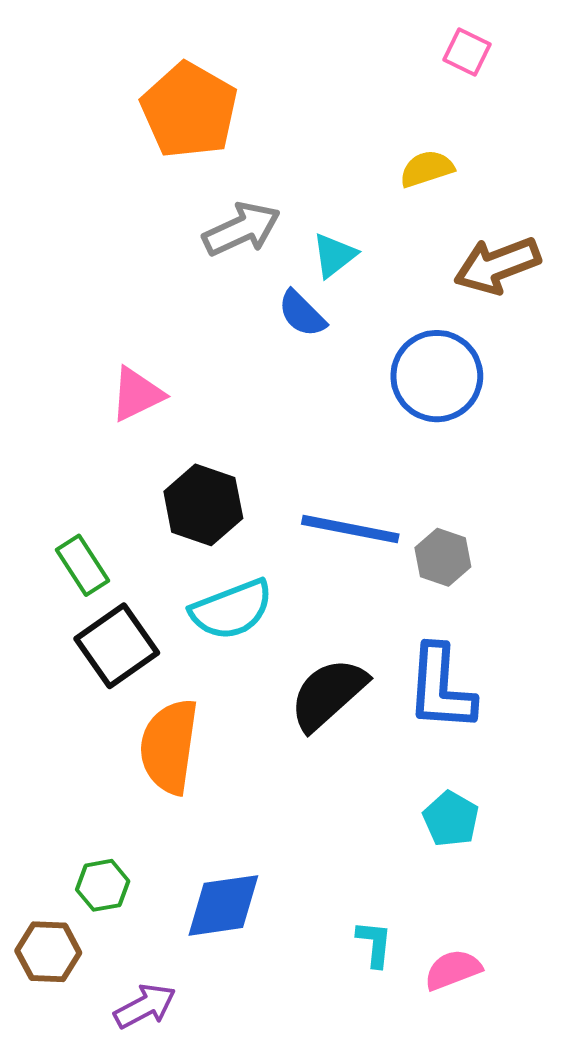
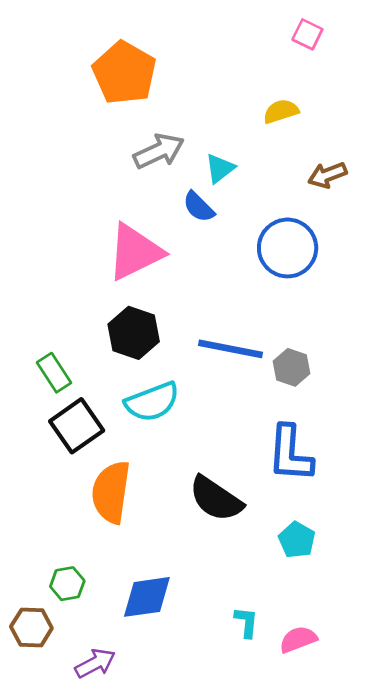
brown arrow: (497, 265) -> (327, 175), size x0.7
pink triangle: (137, 394) -> (135, 252), moved, size x1.6
black semicircle: (328, 694) -> (216, 499), moved, turned -104

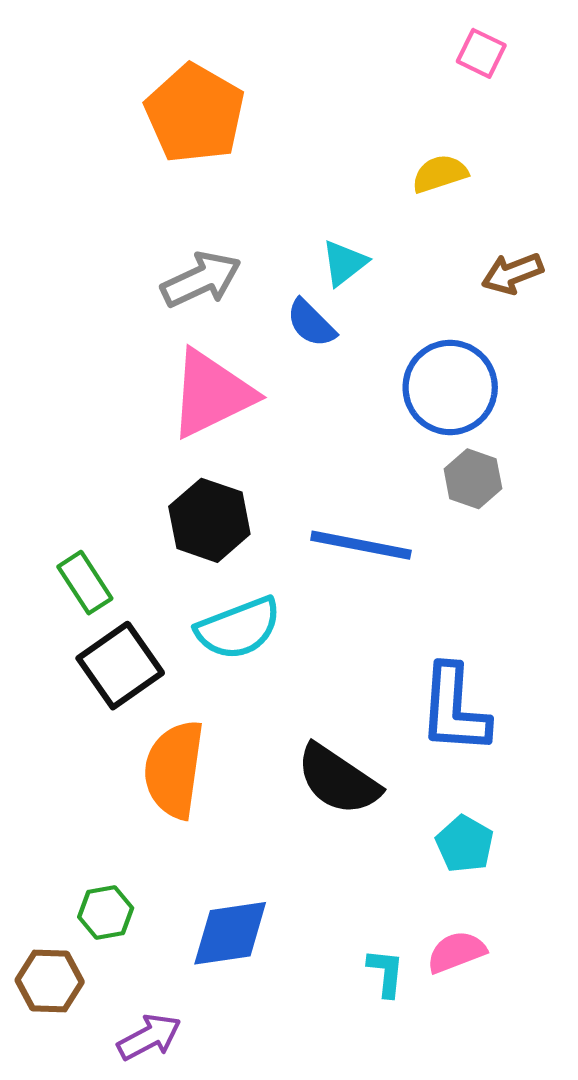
gray arrow: (159, 151) -> (201, 280), moved
gray hexagon: (292, 367) -> (473, 479), moved
pink semicircle: (298, 639) -> (456, 952), moved

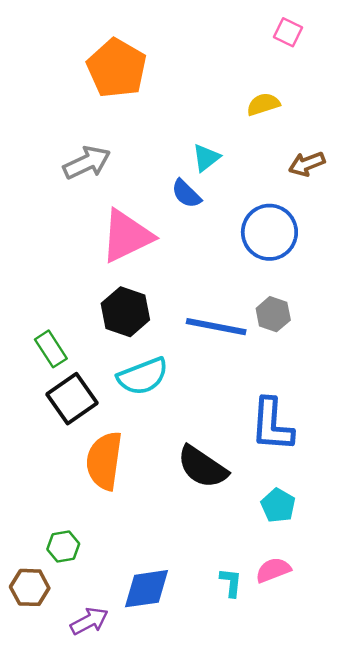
gray arrow: (201, 280) -> (87, 163), moved
gray hexagon: (473, 479) -> (273, 314), moved
blue diamond: (230, 933) -> (146, 589), moved

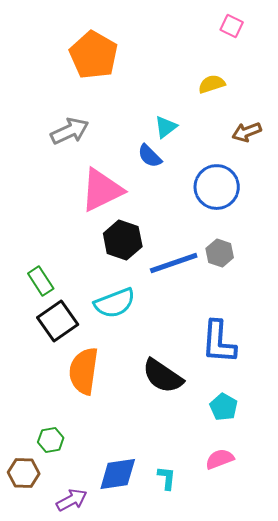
black hexagon: (125, 312) -> (123, 240), moved
blue line: (216, 327) -> (174, 263), turned -30
cyan L-shape: (231, 582) -> (167, 478), moved

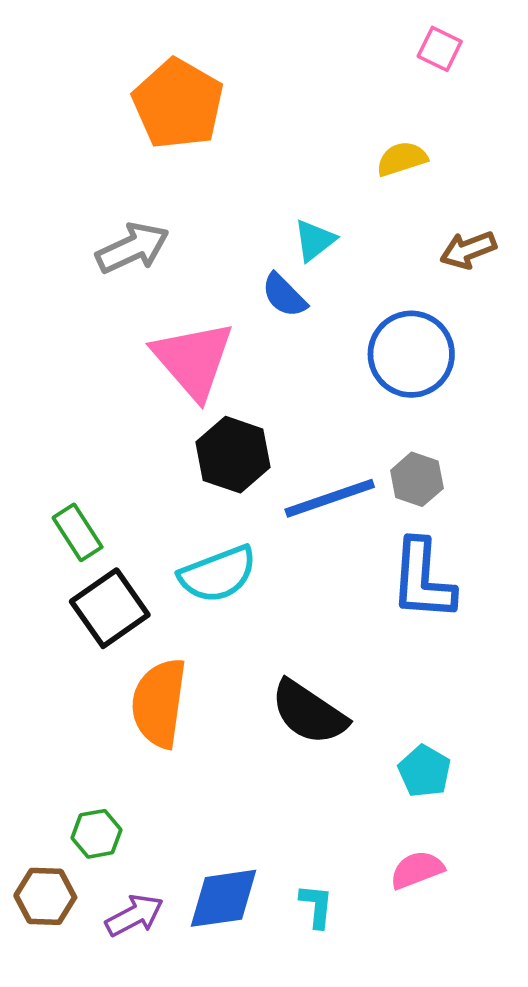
pink triangle: (102, 190) -> (193, 360), turned -45
blue L-shape: (219, 342) -> (423, 580), moved
purple arrow: (72, 500) -> (134, 915), moved

